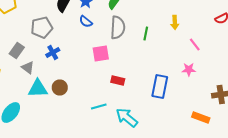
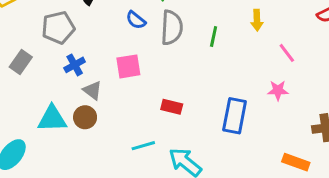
blue semicircle: (86, 22) -> (136, 20), moved
pink square: (101, 54) -> (128, 66), moved
gray triangle: (28, 68) -> (93, 90), moved

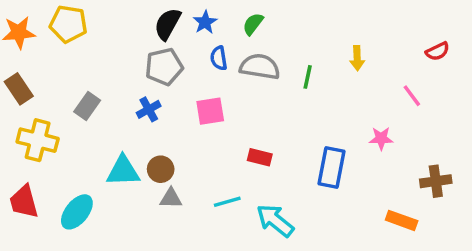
blue semicircle: (136, 20) -> (219, 58), turned 42
gray pentagon: (58, 28) -> (164, 67), moved
gray semicircle: (172, 28) -> (260, 67), turned -84
pink line: (287, 53) -> (412, 96), moved
gray triangle: (93, 90) -> (171, 198), moved, turned -36

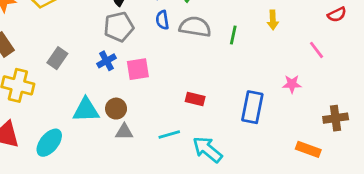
pink square: (210, 111) -> (138, 69), moved

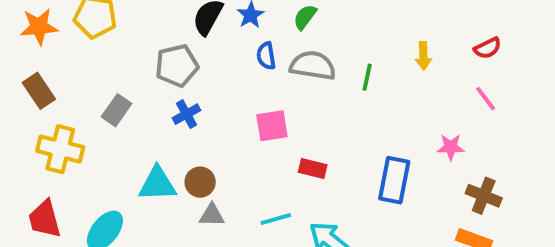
red semicircle: (337, 14) -> (488, 48), moved
gray pentagon: (119, 27) -> (177, 66), moved
pink square: (138, 69) -> (272, 126), moved
brown cross: (336, 118) -> (484, 196), moved, turned 30

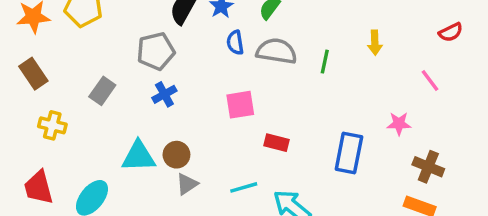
red semicircle: (488, 48) -> (451, 32), moved
yellow cross: (60, 149) -> (52, 125), size x0.7
gray triangle: (212, 215) -> (187, 184), turned -35

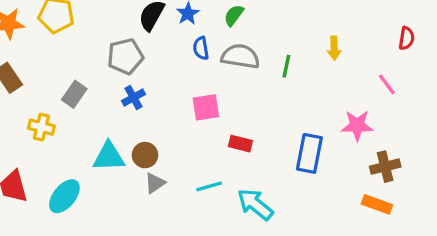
red semicircle: (451, 32) -> (407, 38), turned -55
pink star: (399, 124) -> (357, 125), size x1.4
yellow cross: (52, 125) -> (41, 127), moved
brown cross: (428, 167) -> (385, 167), turned -36

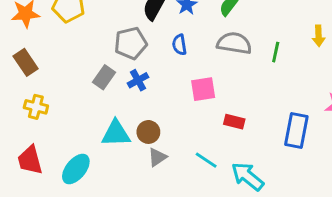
blue semicircle: (201, 48) -> (179, 45), moved
gray rectangle: (74, 94) -> (104, 77), moved
yellow cross: (41, 127) -> (36, 107), moved
cyan line: (209, 186) -> (206, 160), turned 50

